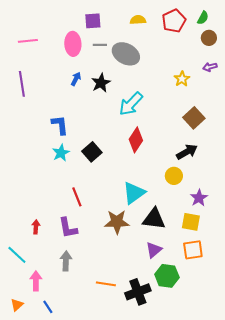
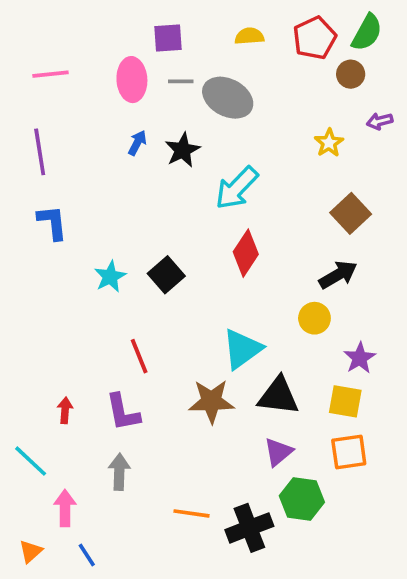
green semicircle: (203, 18) -> (367, 33), size x1.5
brown circle: (209, 38) -> (351, 74), moved
blue L-shape: (60, 125) -> (52, 222), moved

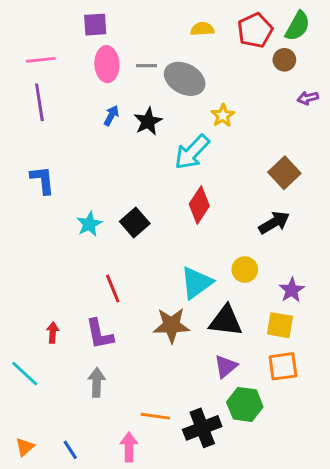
purple square: (168, 38) -> (95, 25), moved
yellow star: (329, 143) -> (223, 116), moved
purple line: (40, 152) -> (39, 102), moved
yellow circle: (314, 318) -> (245, 270), moved
pink arrow: (65, 508) -> (129, 447), moved

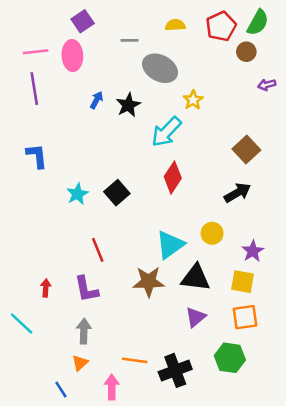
purple square: (95, 25) -> (83, 21), turned -30
pink ellipse: (107, 64) -> (72, 56), moved
gray line: (147, 66) -> (130, 40), moved
green hexagon: (245, 404) -> (230, 358), moved
orange triangle: (25, 447) -> (80, 363), moved

